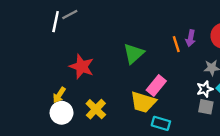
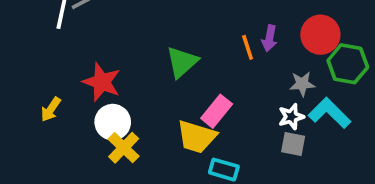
yellow arrow: (59, 95) -> (51, 109), moved
white circle: (62, 113) -> (113, 122), moved

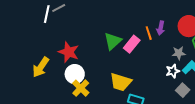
yellow arrow: (51, 109) -> (41, 67), size x1.5
pink rectangle: (217, 111) -> (132, 44), moved
gray square: (293, 144) -> (183, 90), moved, turned 32

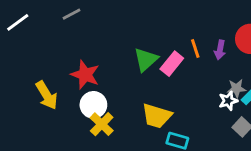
white line: (47, 14) -> (18, 22), moved, turned 42
purple arrow: (161, 28) -> (220, 50), moved
gray star: (179, 53) -> (236, 88), moved
yellow arrow: (41, 67) -> (47, 95), turned -65

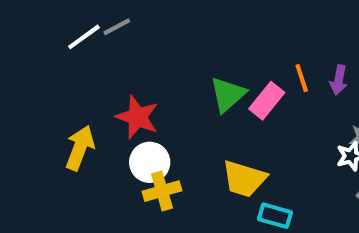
white line: (18, 22) -> (84, 37), moved
yellow arrow: (47, 95) -> (80, 148), turned -128
yellow cross: (102, 124) -> (162, 191), turned 30

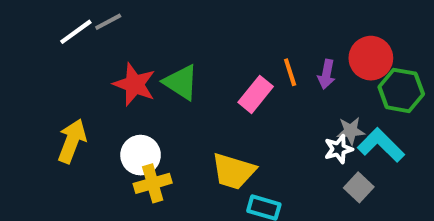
green triangle: (228, 94) -> (181, 82), moved, turned -45
red star: (137, 117) -> (134, 84), moved

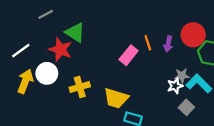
white line: (76, 32) -> (21, 51), moved
green triangle: (181, 82) -> (75, 33), moved
white circle: (141, 155) -> (47, 73), moved
yellow cross: (153, 183) -> (80, 87), moved

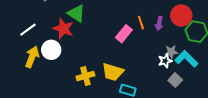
yellow cross: (80, 87) -> (85, 76), moved

